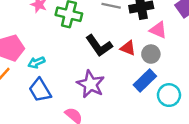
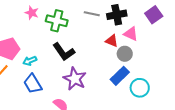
black L-shape: (99, 46) -> (64, 52), moved
red triangle: (128, 48) -> (112, 41), moved

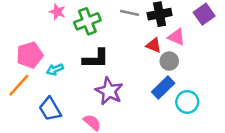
green cross: (57, 21) -> (87, 21), turned -35
black L-shape: (64, 52) -> (96, 59), turned -55
blue trapezoid: (33, 84) -> (50, 109), moved

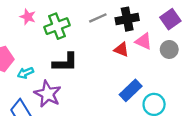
gray line: (130, 13) -> (98, 18), turned -36
gray circle: (169, 61) -> (169, 49), moved
purple star: (109, 91) -> (48, 94), moved

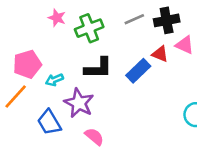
blue rectangle: (131, 90) -> (138, 71), moved

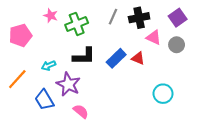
gray line: (134, 19) -> (113, 17), turned -42
red triangle: (160, 54) -> (138, 58), moved
pink pentagon: (27, 64) -> (20, 35), moved

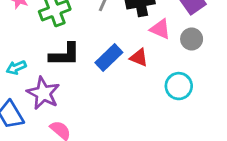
cyan circle: (163, 94) -> (179, 86), moved

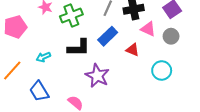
blue rectangle: (109, 58) -> (108, 36), moved
purple star: (43, 93) -> (97, 76), moved

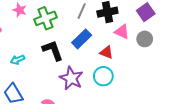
black L-shape: (79, 48) -> (53, 50), turned -110
cyan circle: (162, 70) -> (103, 76), moved

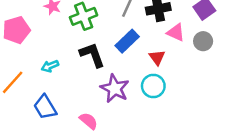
red triangle: (106, 52) -> (157, 57), turned 32

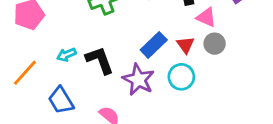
blue rectangle: (127, 41) -> (154, 45), moved
gray circle: (203, 41) -> (215, 44), moved
black L-shape: (92, 55) -> (100, 60), moved

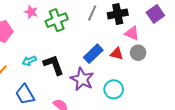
red triangle: (185, 45) -> (117, 54), turned -40
cyan circle: (181, 77) -> (114, 89), moved

